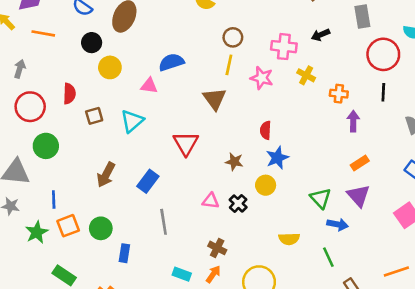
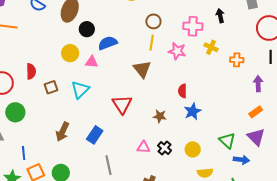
black arrow: (321, 35) -> (220, 16), turned 104
black circle: (92, 43) -> (87, 29), moved
yellow circle: (110, 67) -> (70, 53), moved
purple arrow: (353, 121) -> (258, 84), moved
yellow circle: (266, 185) -> (193, 149), moved

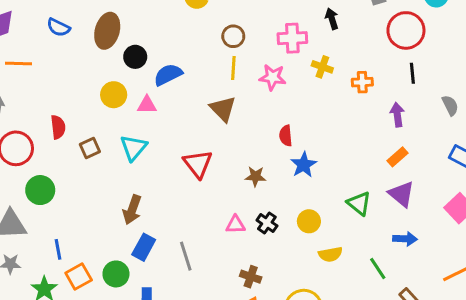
brown arrow: (62, 132) -> (132, 210), moved
blue rectangle: (95, 135) -> (144, 247), moved
blue arrow: (241, 160) -> (405, 239), moved

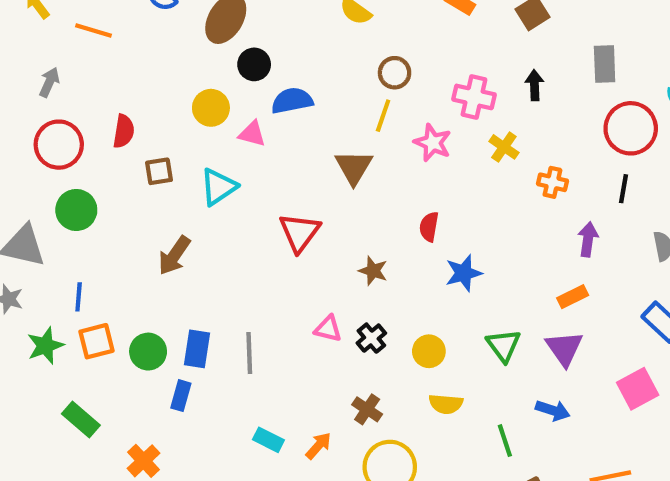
blue star: (304, 165) -> (464, 273), moved
brown arrow: (132, 210) -> (174, 255), moved
blue rectangle: (144, 247) -> (197, 349), moved, turned -35
brown cross: (251, 277) -> (367, 409), moved

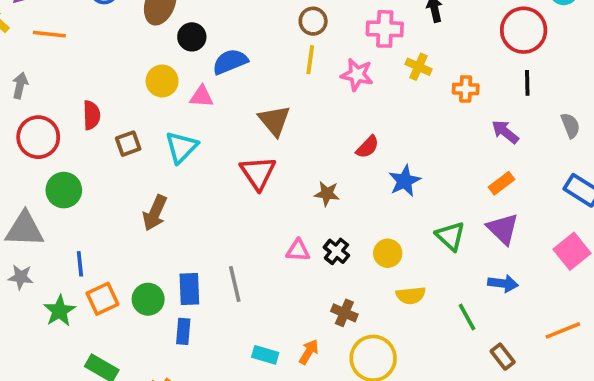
brown triangle: (354, 167) -> (274, 121), moved
red semicircle: (429, 227) -> (367, 147), turned -135
purple arrow: (588, 239) -> (505, 132), turned -48

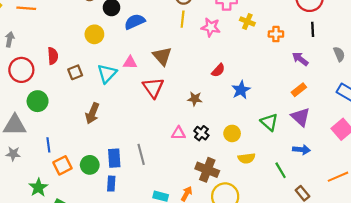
pink triangle: (201, 96) -> (130, 63), moved
green star: (59, 311) -> (38, 187), moved
brown cross: (344, 313) -> (207, 170), size x1.5

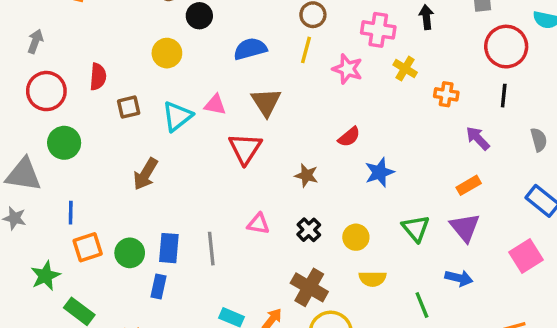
blue semicircle: (135, 22) -> (250, 49), moved
pink triangle: (178, 133) -> (258, 224), moved

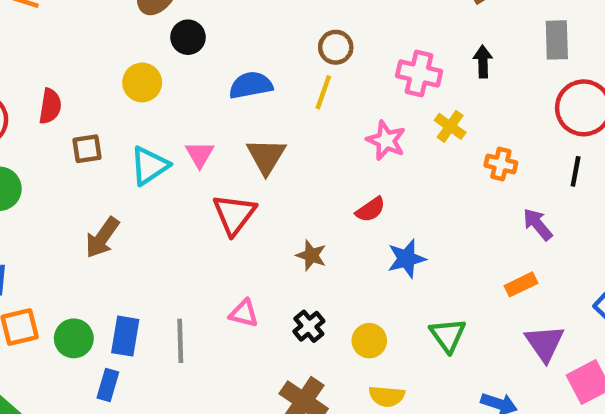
pink star: (347, 69) -> (386, 140), moved
pink triangle: (215, 105) -> (200, 154), turned 45
purple triangle: (465, 227) -> (545, 343), moved

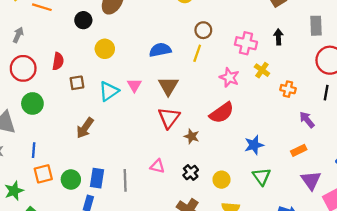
black circle: (188, 37) -> (83, 20), moved
red semicircle: (371, 210) -> (222, 113), size x1.6
red triangle: (234, 214) -> (169, 118), moved
blue star: (406, 259) -> (254, 145), moved

